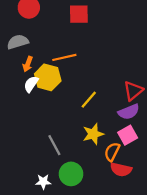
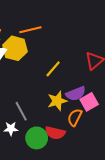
purple semicircle: (129, 112) -> (76, 94), moved
red semicircle: (121, 169) -> (55, 133), moved
white star: (43, 182) -> (11, 129), moved

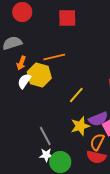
white star: (11, 129) -> (46, 155), moved
red semicircle: (55, 133) -> (96, 157), moved

